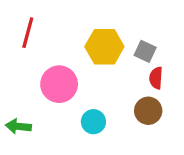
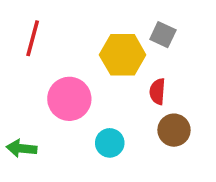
gray square: (145, 51) -> (163, 35), moved
red semicircle: (156, 78) -> (157, 91), moved

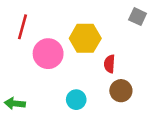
gray square: (163, 35) -> (138, 17), moved
pink circle: (69, 99) -> (48, 54), moved

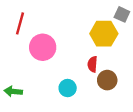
yellow hexagon: (85, 38) -> (104, 34), moved
red semicircle: (109, 64) -> (92, 64), moved

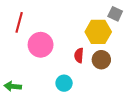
red semicircle: (92, 64) -> (79, 55), moved
brown circle: (107, 80) -> (101, 60), moved

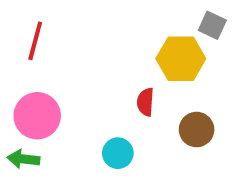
pink circle: (41, 45) -> (37, 116), moved
brown circle: (101, 60) -> (197, 130), moved

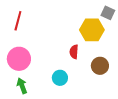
green arrow: (23, 159) -> (22, 86), moved, turned 63

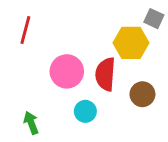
red semicircle: (74, 52) -> (105, 74), size x1.6
pink circle: (19, 59) -> (67, 71), moved

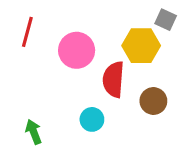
pink circle: (67, 71) -> (77, 50), moved

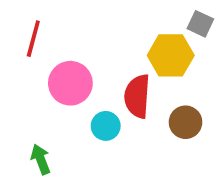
pink circle: (77, 50) -> (70, 83), moved
cyan circle: (92, 119) -> (106, 126), moved

